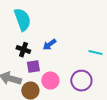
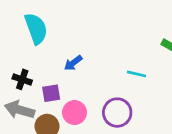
black cross: (23, 50) -> (22, 79), moved

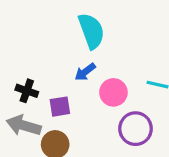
cyan semicircle: (36, 29) -> (91, 31), moved
pink circle: (75, 113) -> (113, 92), moved

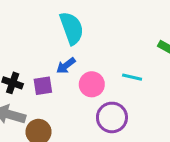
purple square: (60, 107) -> (43, 86), moved

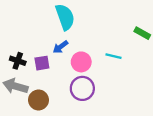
purple circle: (112, 117) -> (82, 88), moved

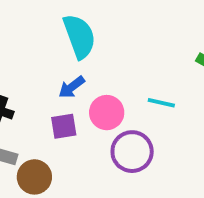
purple square: (42, 63) -> (64, 126), moved
purple circle: (82, 88) -> (132, 152), moved

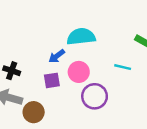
cyan semicircle: (79, 36) -> (81, 37), moved, turned -76
cyan line: (161, 103) -> (123, 67), moved

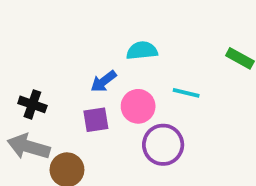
cyan semicircle: (81, 37) -> (142, 51), size x0.7
cyan line: (123, 67) -> (186, 93), moved

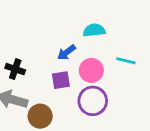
purple circle: (163, 145) -> (93, 101), moved

